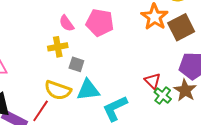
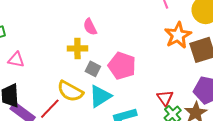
pink pentagon: (100, 23) -> (122, 66), moved
cyan triangle: (88, 90) -> (100, 96), turned -35

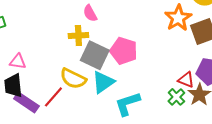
pink triangle: (16, 60) -> (18, 61), moved
gray square: (93, 69) -> (95, 55), size x1.8
red triangle: (165, 98) -> (186, 80), moved, turned -30

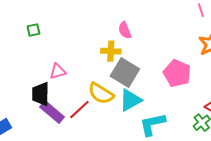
pink pentagon: (124, 51) -> (177, 73), moved
pink triangle: (18, 61) -> (58, 71), moved, turned -30

